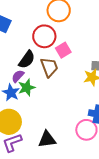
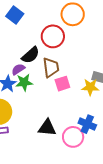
pink square: (63, 50) -> (62, 84), moved
black triangle: (47, 139) -> (47, 128), moved

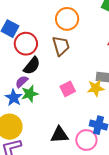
red circle: (53, 36) -> (26, 44), moved
brown trapezoid: (51, 67) -> (61, 46), moved

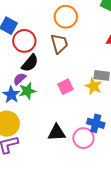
yellow star: (96, 88) -> (93, 86), turned 30

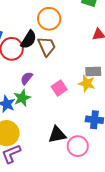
black semicircle: (30, 63) -> (29, 40), moved
purple semicircle: (20, 79) -> (27, 78), moved
pink circle: (83, 138) -> (78, 146), moved

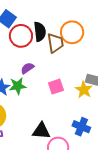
orange circle: (49, 19) -> (72, 32), moved
black semicircle: (29, 40) -> (40, 32), turned -54

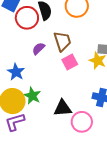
brown trapezoid: (55, 43) -> (62, 41), moved
green star: (18, 86) -> (32, 96), moved, turned -30

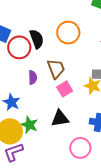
purple semicircle: (39, 49) -> (33, 77), turned 136
black triangle: (63, 108) -> (60, 118), moved

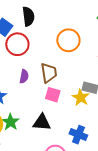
black semicircle: (37, 39) -> (28, 16), moved
pink square: (65, 89) -> (53, 95), turned 35

